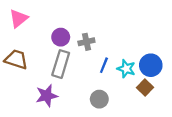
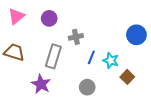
purple circle: (61, 37) -> (49, 18), moved
blue circle: (151, 65) -> (136, 35), moved
purple star: (47, 96) -> (41, 84), turned -30

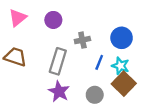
blue circle: (136, 35) -> (122, 38), moved
brown square: (127, 77) -> (124, 84), moved, size x1.5
purple star: (41, 84) -> (59, 91), moved

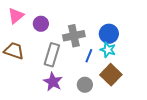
purple circle: (53, 20) -> (41, 24), moved
gray cross: (82, 40) -> (74, 36), size x1.5
cyan star: (120, 66) -> (108, 50), moved

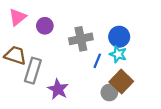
gray rectangle: (52, 55) -> (33, 71), moved
gray circle: (85, 85) -> (109, 92), moved

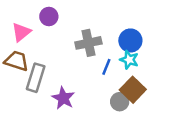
pink triangle: (17, 17) -> (21, 32), moved
purple circle: (45, 26) -> (49, 17), moved

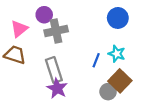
blue circle: (130, 40) -> (118, 18), moved
gray cross: (88, 43) -> (56, 31), moved
gray rectangle: (36, 78) -> (54, 70), moved, turned -35

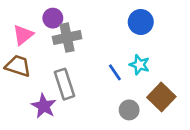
blue line: (96, 60) -> (115, 72), turned -56
brown square: (120, 81) -> (161, 97), moved
purple star: (57, 88) -> (44, 106), moved

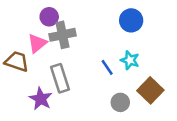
pink triangle: (23, 35) -> (37, 43), moved

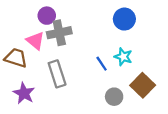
pink triangle: (37, 43) -> (35, 41), turned -42
purple star: (41, 99) -> (24, 93), moved

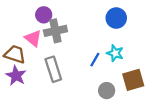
blue line: (102, 64) -> (95, 60), turned 64
brown square: (143, 85) -> (133, 80), turned 30
purple star: (24, 93) -> (16, 76), moved

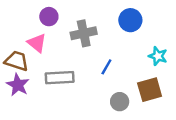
gray cross: (55, 31) -> (84, 33), moved
cyan star: (115, 53) -> (158, 56), moved
gray rectangle: (53, 69) -> (60, 78), turned -75

